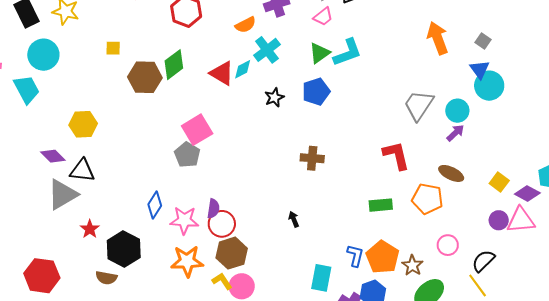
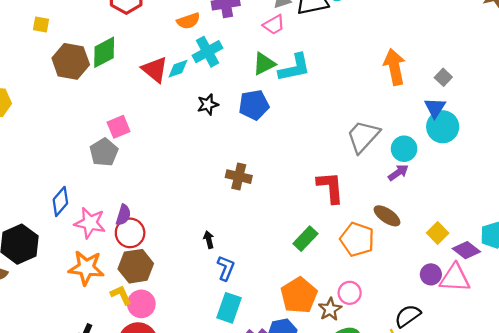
pink square: (197, 130) -> (119, 127), size x0.7
green rectangle: (381, 205) -> (305, 239), turned -50
pink circle: (448, 245) -> (350, 293), moved
blue L-shape: (355, 256) -> (226, 268), moved

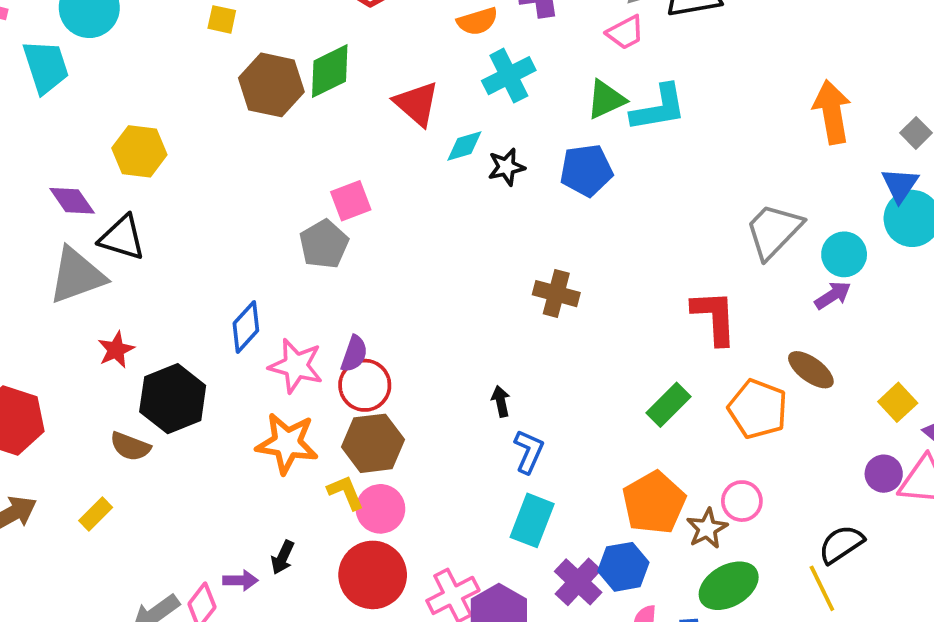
cyan diamond: (178, 69) -> (464, 146), moved

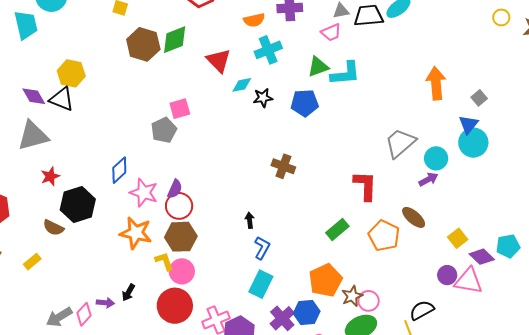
black triangle: (122, 238) -> (62, 99), moved
pink circle: (742, 501) -> (369, 301), moved

